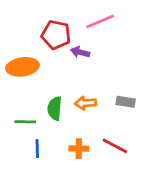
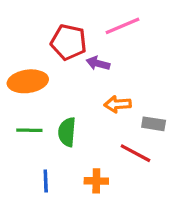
orange arrow: (85, 103) -> (118, 104), moved
green line: (25, 122) -> (29, 130), moved
red line: (115, 146) -> (136, 153), moved

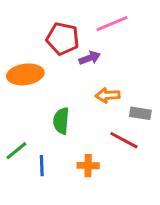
purple arrow: (98, 63) -> (90, 58), turned 144
green line: (29, 130) -> (16, 151), moved, turned -40

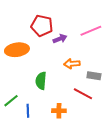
pink line: (112, 24) -> (91, 31), moved

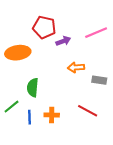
green semicircle: (41, 81) -> (33, 88), moved
red line: (83, 94) -> (88, 111), moved
orange cross: (59, 111) -> (52, 115), moved

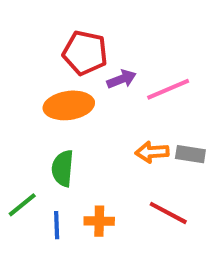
pink line: (96, 33) -> (168, 89), moved
orange ellipse: (18, 53) -> (69, 105), moved
orange arrow: (76, 67) -> (152, 152), moved

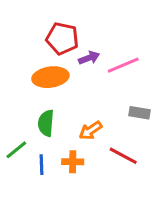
orange arrow: (152, 152) -> (91, 131), moved, turned -30

